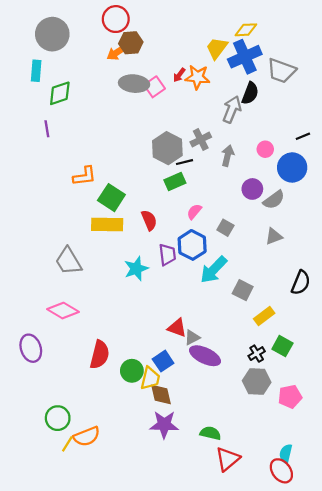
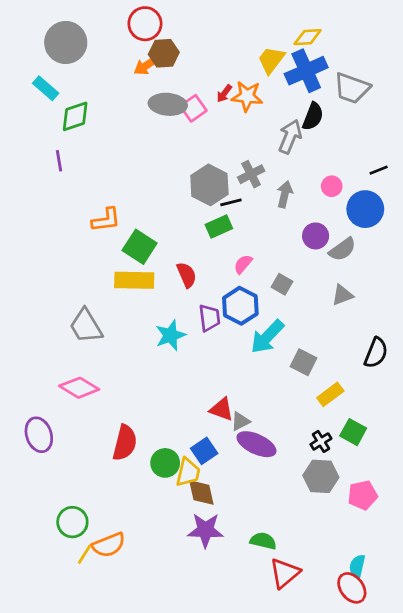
cyan rectangle: (36, 71) -> (46, 88), turned -54

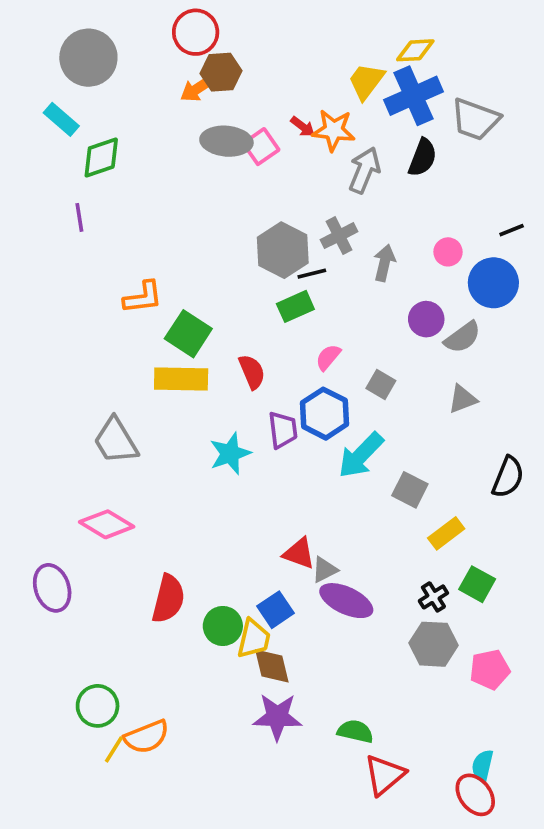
red arrow: (224, 94) -> (303, 127), turned -90
gray arrow: (290, 137) -> (364, 170), moved

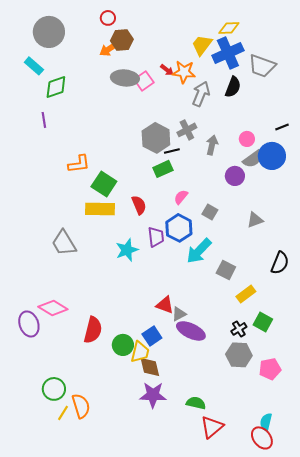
red circle: (196, 32) -> (108, 18), size x0.6
gray semicircle: (463, 337) -> (253, 159), moved
pink diamond: (107, 524) -> (53, 308), moved
orange semicircle: (147, 737) -> (81, 406), turned -85

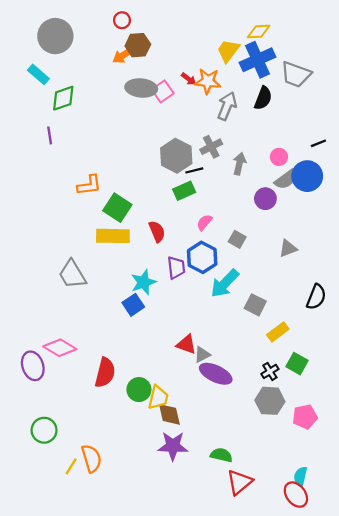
blue square: (152, 336) -> (133, 305), moved
green circle: (54, 389) -> (44, 430), moved

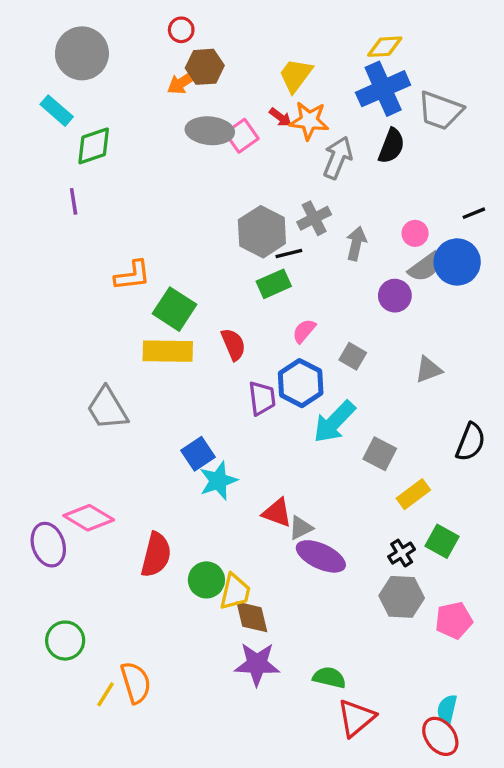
yellow trapezoid: (228, 51) -> (296, 75), moved
cyan star: (143, 282) -> (218, 481), moved

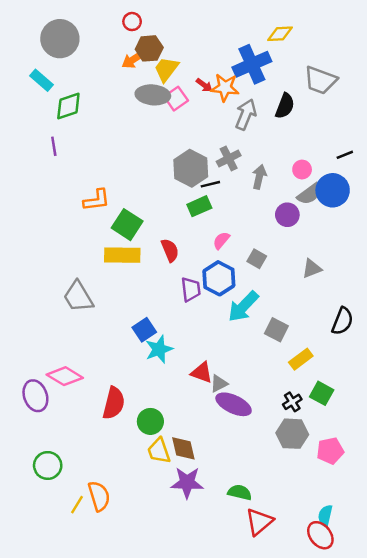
yellow trapezoid: (296, 75) -> (166, 69), moved
blue cross: (383, 89) -> (252, 64), moved
yellow trapezoid: (235, 592) -> (159, 451), moved, turned 148

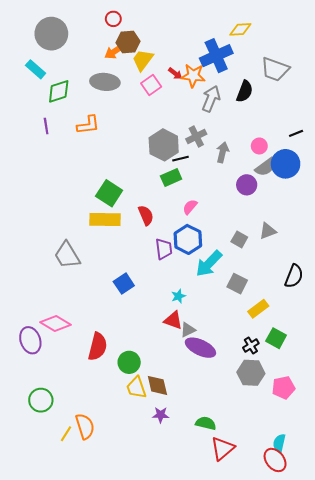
gray ellipse: (153, 95) -> (105, 82), moved
orange L-shape: (97, 200) -> (88, 125), moved
gray square: (257, 259) -> (239, 239), moved
cyan star: (159, 349) -> (178, 296), moved, size x0.6
purple star: (187, 483) -> (161, 415), size x0.6

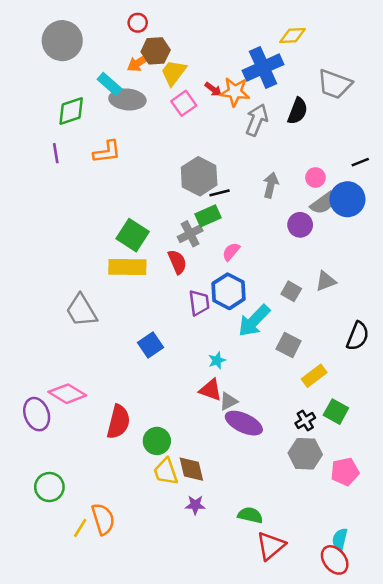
cyan rectangle: (36, 69) -> (110, 84), moved
gray cross: (196, 137) -> (190, 234), moved

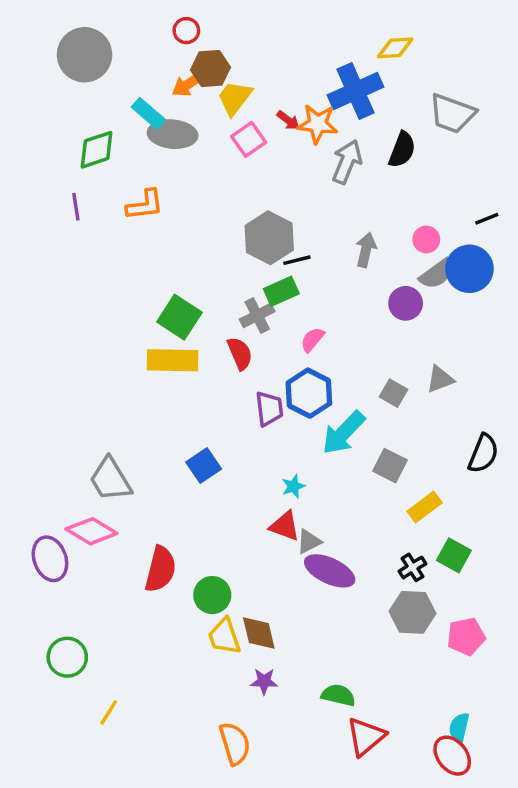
gray trapezoid: (81, 311) -> (110, 479), moved
orange semicircle: (103, 519) -> (235, 744), moved

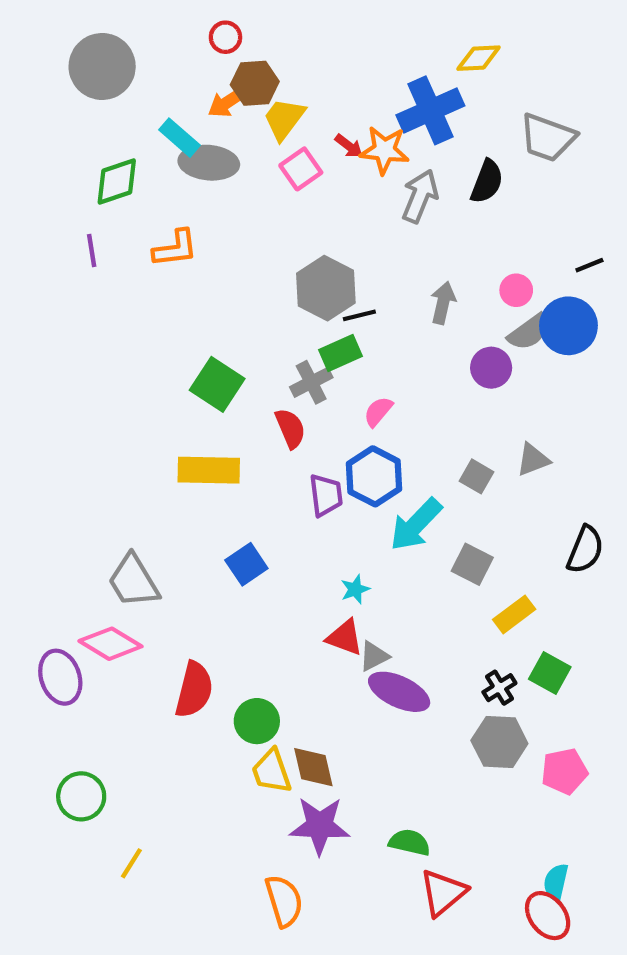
yellow rectangle: (173, 360) -> (209, 470), moved
purple star: (264, 681) -> (320, 826), size x1.8

